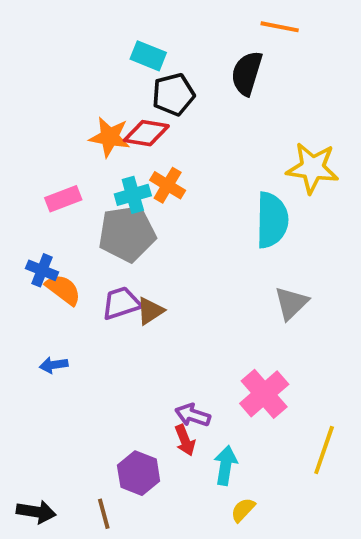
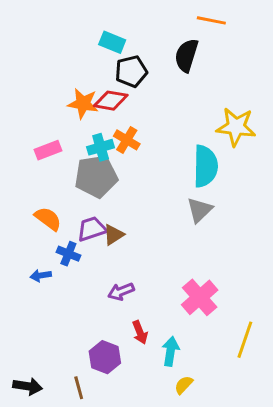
blue cross: (42, 270) -> (68, 254), moved
gray triangle: (291, 303) -> (200, 210), moved
purple arrow: (193, 415) -> (121, 292), moved, turned -40

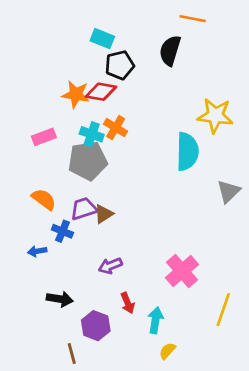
cyan cross: (101, 147) -> (92, 134), turned 35
gray triangle: (200, 210) -> (229, 191), moved
black arrow: (28, 386) -> (60, 299), moved

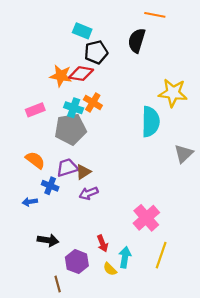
purple arrow: (110, 266) -> (89, 193), moved
yellow line: (223, 310) -> (161, 255), moved
yellow semicircle: (167, 351) -> (110, 269), moved, turned -88

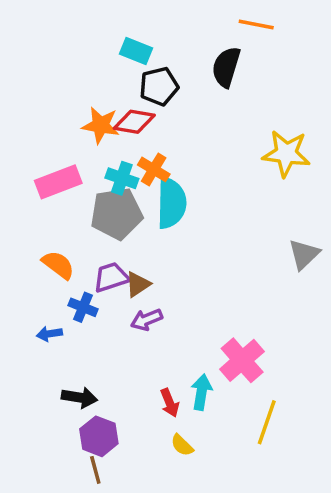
pink rectangle: (35, 110) -> (58, 182), size x1.4
cyan semicircle: (151, 122) -> (171, 203), moved
cyan arrow: (125, 257) -> (201, 392), moved
purple hexagon: (77, 262) -> (99, 436), moved

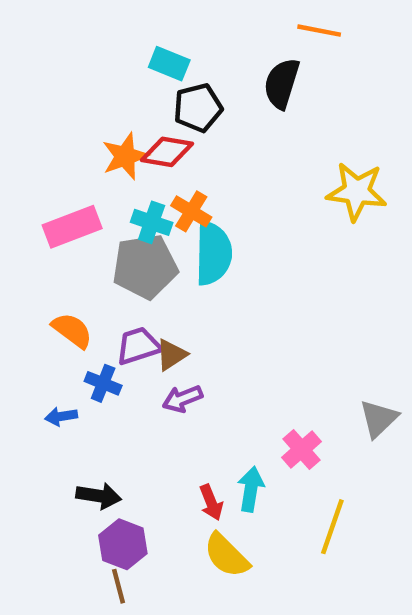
orange star: (101, 125) -> (125, 156), turned -30
gray triangle: (304, 254) -> (379, 419), moved
pink cross: (242, 360) -> (301, 450), size x0.7
yellow semicircle: (182, 445) -> (227, 555), size x1.6

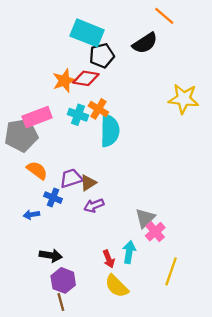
orange line: (319, 31) -> (164, 16), turned 30
cyan rectangle: (169, 64) -> (87, 33), size x1.6
black semicircle: (282, 83) -> (145, 43), turned -140
gray pentagon: (145, 266) -> (21, 135), moved
gray triangle: (379, 419) -> (145, 218), moved

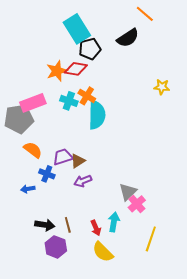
cyan rectangle: (87, 33) -> (77, 29), turned 36
yellow star: (184, 99) -> (162, 87), size x0.6
brown line: (61, 302) -> (68, 225), moved

